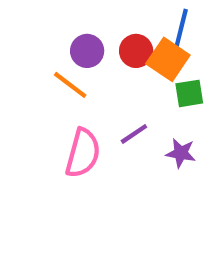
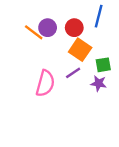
orange square: (168, 59) -> (80, 50), moved
orange line: (70, 85) -> (34, 32), moved
green square: (189, 93) -> (103, 65), moved

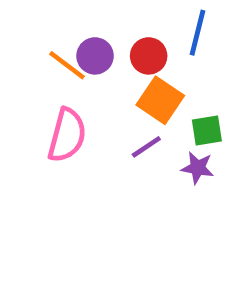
pink semicircle: (45, 83) -> (67, 135), moved

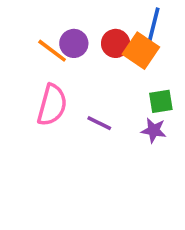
orange square: (160, 100) -> (141, 51), moved
purple line: (146, 147) -> (99, 123), moved, turned 60

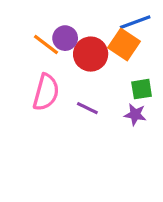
blue line: (154, 25) -> (135, 22), turned 56
red circle: (116, 43) -> (91, 54), moved, size x1.4

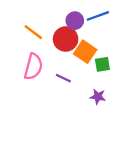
purple circle: (65, 38) -> (75, 21), moved
orange square: (124, 44) -> (85, 52), moved
purple star: (135, 115) -> (98, 97), moved

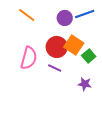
orange line: (33, 32) -> (27, 15), moved
red circle: (66, 39) -> (57, 47), moved
green square: (102, 64) -> (89, 56), turned -32

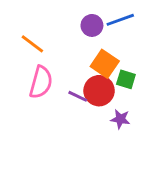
orange line: (27, 15) -> (32, 44), moved
red circle: (57, 47) -> (99, 91), moved
green square: (89, 56) -> (126, 79), turned -32

